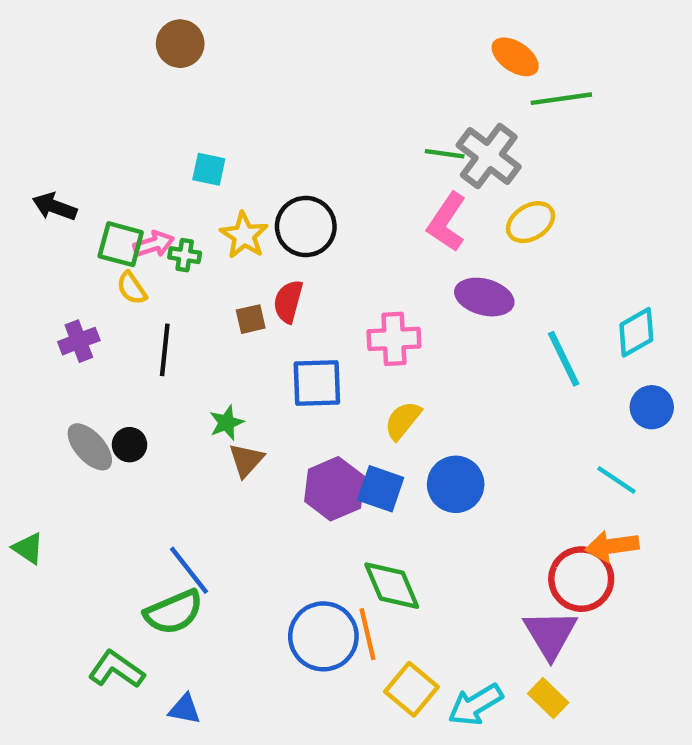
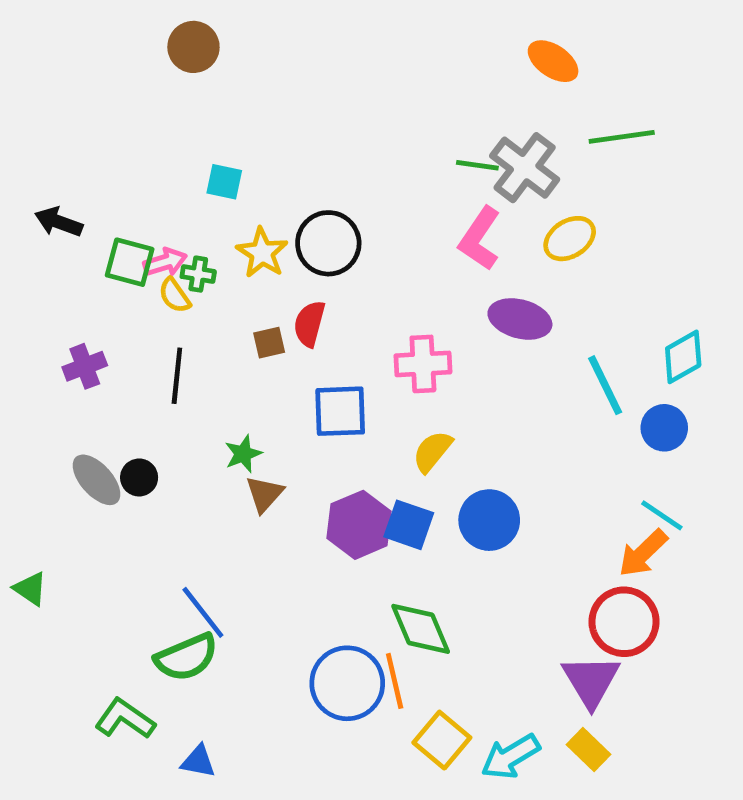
green line: (561, 99) -> (622, 137), moved
yellow semicircle: (132, 288) -> (175, 295), moved
blue circle: (652, 407) -> (664, 428), moved
orange arrow: (612, 546) -> (643, 553), moved, turned -36

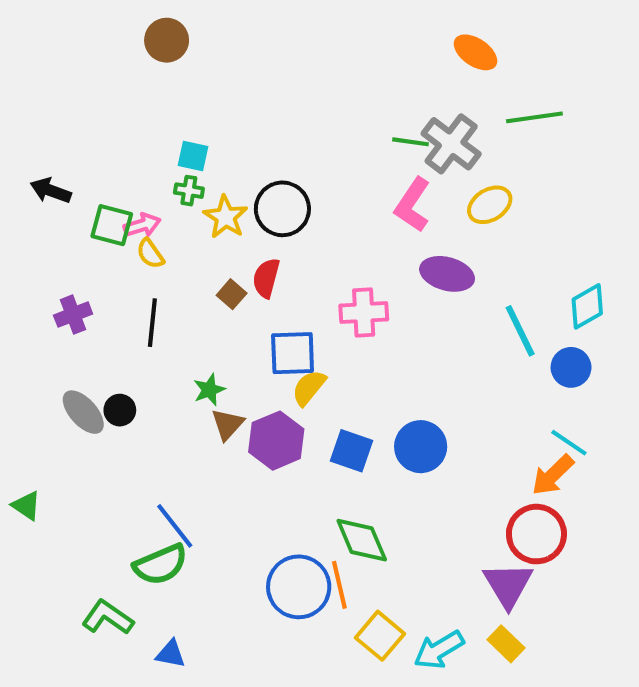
green cross: (198, 274) -> (189, 191), moved
brown square: (269, 343) -> (232, 294), turned -36
yellow semicircle: (432, 451) -> (309, 388), moved
purple hexagon: (359, 525) -> (276, 441), moved

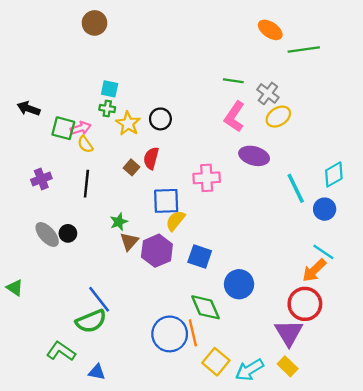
green line: (534, 117) -> (304, 50), moved
gray cross: (451, 144) -> (268, 93), moved, size x0.7
black circle: (282, 209) -> (160, 119), size x0.7
blue circle: (421, 447) -> (239, 284), moved

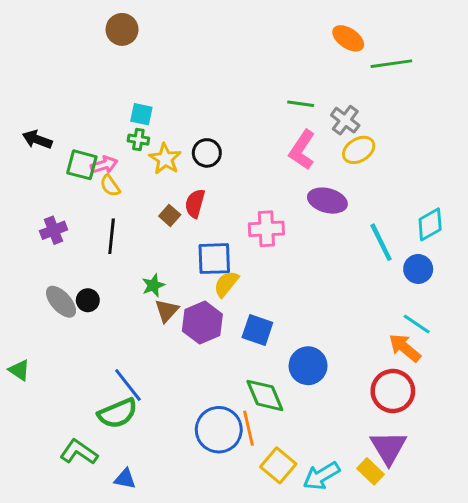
orange arrow: (314, 270) -> (405, 348), turned 84
purple triangle: (289, 333) -> (388, 448), moved

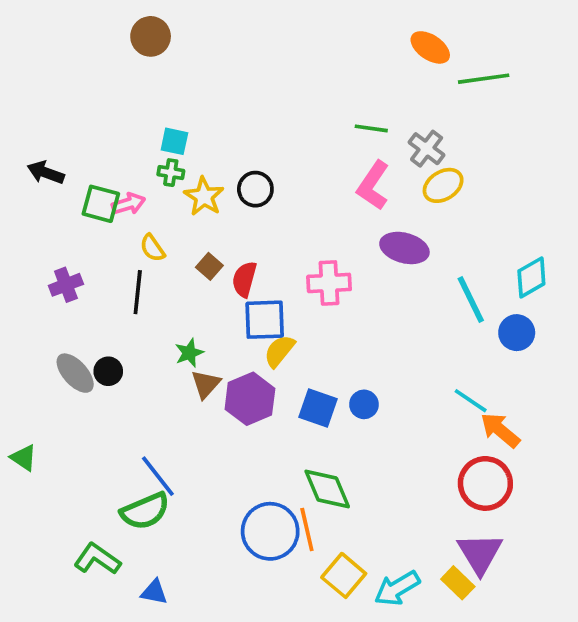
yellow semicircle: (110, 186) -> (152, 248), moved
red semicircle: (195, 204) -> (244, 279), moved
cyan line: (417, 324) -> (471, 401), moved
blue circle: (308, 366) -> (364, 404), moved, size x0.6

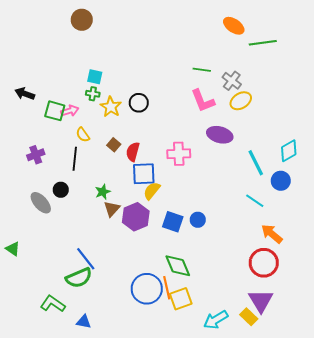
pink L-shape: (373, 185) -> (203, 101), turned -56
black circle: (108, 371) -> (61, 190), moved
cyan line: (471, 401) -> (255, 201), moved
yellow square: (344, 575) -> (181, 299), moved, turned 30

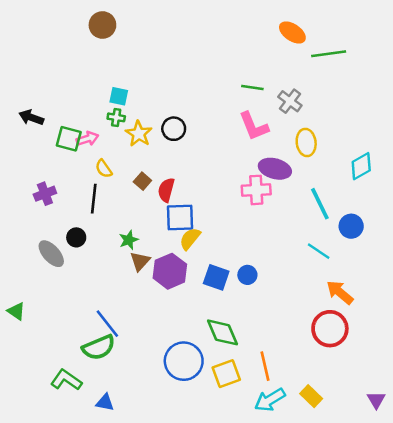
yellow ellipse: (241, 101) -> (306, 142), moved, turned -65
cyan diamond: (289, 151) -> (361, 166), moved
pink cross: (179, 154) -> (256, 190), moved
orange line: (167, 288) -> (265, 366), moved
purple triangle: (261, 301) -> (376, 400), moved, size x0.6

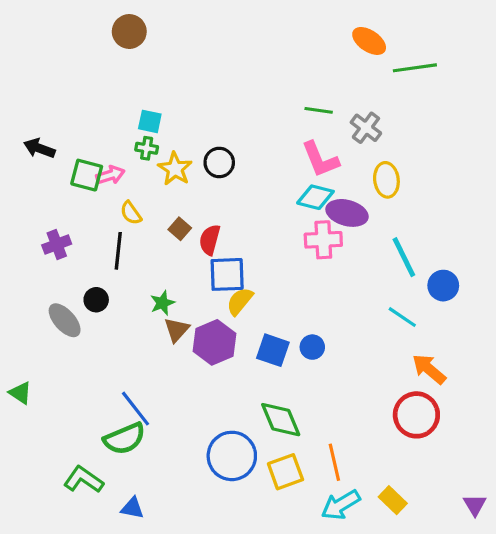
cyan diamond: (361, 166) -> (315, 197), moved, turned 44

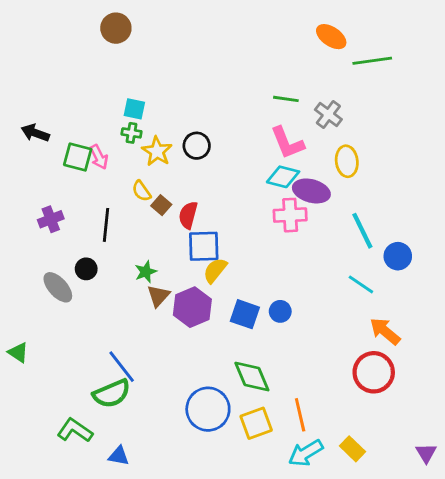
pink arrow: (110, 175) -> (99, 157), turned 80
yellow semicircle: (131, 213) -> (141, 191), moved

